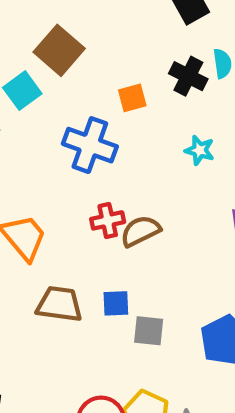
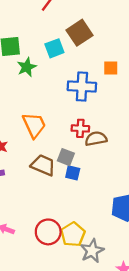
blue cross: (90, 145) -> (82, 86), turned -32
gray square: (149, 331) -> (66, 157), moved

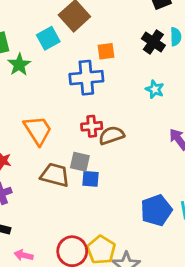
orange square: (111, 68) -> (106, 51), moved

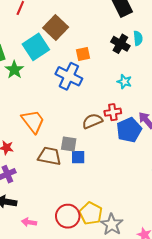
cyan square: (48, 38) -> (36, 47), size x1.4
blue cross: (86, 78) -> (69, 76), turned 35
red cross: (92, 126) -> (113, 112), moved
blue pentagon: (156, 210) -> (129, 130), moved

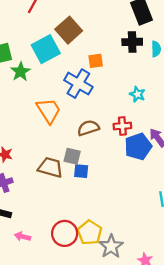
black cross: (120, 44) -> (132, 42), moved, turned -36
orange trapezoid: (33, 121) -> (49, 111), moved
brown semicircle: (92, 121) -> (88, 128), moved

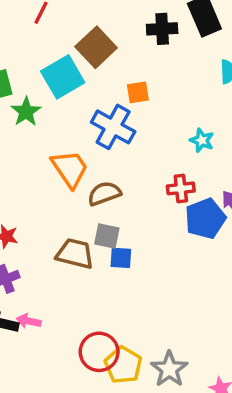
black cross: (132, 42) -> (162, 29), moved
brown semicircle: (88, 128) -> (104, 193), moved
yellow pentagon: (90, 233) -> (123, 365), moved
pink arrow: (23, 236) -> (29, 321), moved

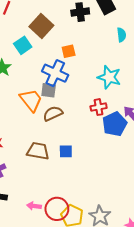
cyan square: (63, 77) -> (23, 45), size x0.7
cyan star: (202, 140) -> (109, 77), size x1.6
gray square: (107, 236) -> (49, 90), moved
pink arrow: (29, 321) -> (34, 206), moved

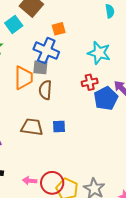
orange trapezoid: (31, 100) -> (24, 78), turned 40
brown semicircle: (53, 114) -> (45, 90), turned -60

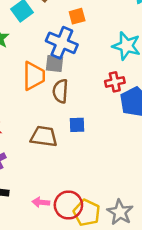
blue square: (59, 127) -> (77, 125), moved

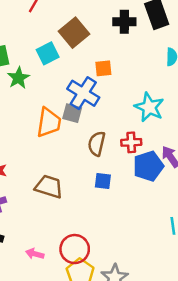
brown semicircle: (60, 91) -> (97, 144), moved
blue square: (77, 125) -> (103, 181), moved
red circle: (68, 205) -> (75, 249), moved

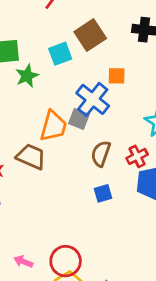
red cross: (131, 142) -> (137, 156), turned -30
blue square: (103, 181) -> (103, 193), turned -30
brown trapezoid: (49, 187) -> (31, 157), moved

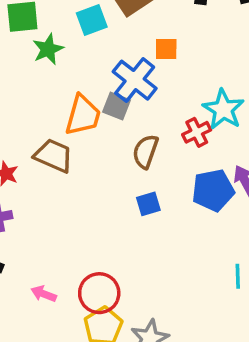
red cross: (137, 156) -> (197, 132), moved

